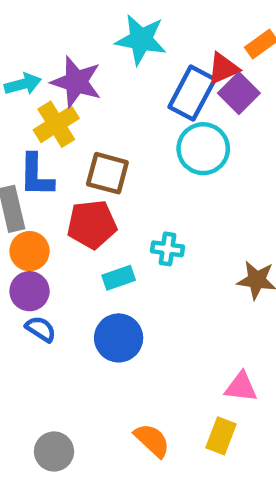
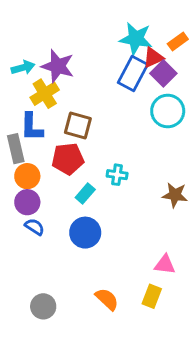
cyan star: (141, 40) -> (136, 39), moved
cyan circle: (203, 149) -> (168, 111), moved
cyan rectangle: (119, 278) -> (85, 194), turned -30

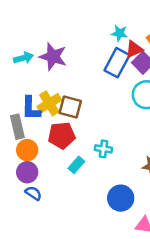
cyan star: (136, 39) -> (119, 33), size x0.6
yellow cross: (45, 94) -> (49, 103), moved
blue circle: (85, 233) -> (121, 198), moved

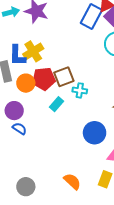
brown square: (70, 107) -> (64, 77), moved, turned -36
orange circle: (27, 150) -> (26, 83), moved

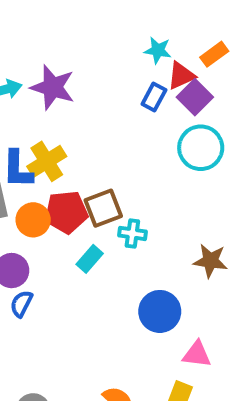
blue rectangle: (91, 16) -> (154, 97), size x0.6
blue semicircle: (19, 129) -> (21, 304), turned -96

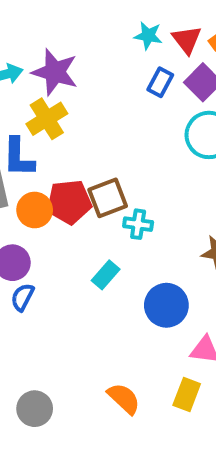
cyan star: (158, 50) -> (148, 36), moved
red triangle: (181, 76) -> (187, 40), moved, turned -44
yellow cross: (47, 161) -> (47, 119), moved
cyan rectangle: (90, 259) -> (106, 275), moved

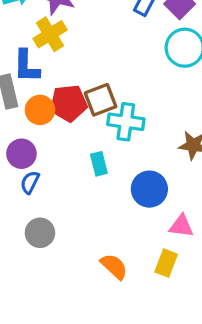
cyan cross: (138, 224) -> (126, 122), size x1.5
cyan rectangle: (106, 275) -> (99, 164), turned -55
gray circle: (35, 409) -> (40, 233), moved

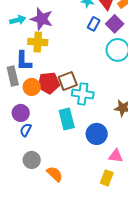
yellow cross: (50, 34) -> (38, 42), turned 36
cyan rectangle: (99, 164) -> (67, 119), size x1.5
orange semicircle: (114, 266) -> (55, 174), moved

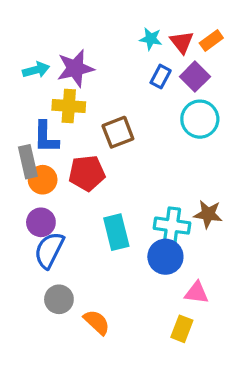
purple star: (42, 19) -> (75, 68), turned -30
brown square: (68, 81) -> (118, 132), moved
orange circle: (32, 87) -> (43, 180), moved
cyan cross: (83, 94) -> (172, 226), moved
blue semicircle: (26, 130) -> (49, 250), size x1.6

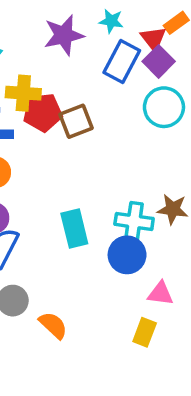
red triangle: (182, 42) -> (153, 39), moved
purple star: (75, 68) -> (64, 35), moved
blue rectangle: (161, 77) -> (122, 61), size x1.6
red pentagon: (87, 173) -> (43, 112), moved

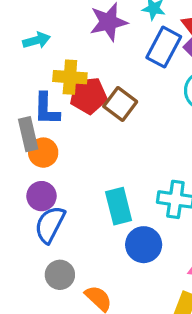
brown square: (76, 121) -> (120, 104), turned -32
blue circle: (127, 255) -> (144, 245), moved

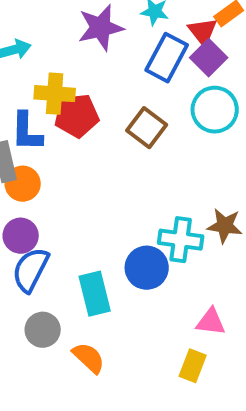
brown square: (120, 104) -> (147, 128), moved
cyan rectangle: (119, 206) -> (95, 294), moved
blue circle: (144, 245) -> (147, 268), moved

